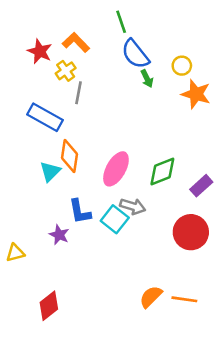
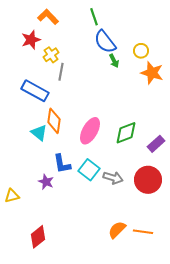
orange L-shape: (76, 42) -> (48, 17), moved
red star: (40, 51) -> (31, 40), turned 30
cyan triangle: (50, 171) -> (39, 133), turned -36
gray arrow: (133, 206) -> (113, 178), moved

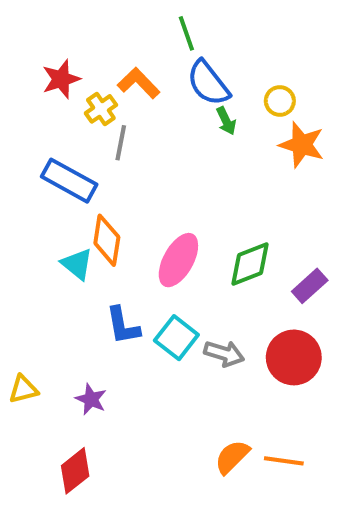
orange L-shape: (48, 17) -> (139, 83), moved
purple star: (46, 182) -> (91, 399), moved

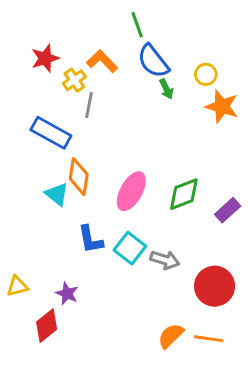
red circle: (294, 357) -> (215, 286), moved
red diamond: (75, 471) -> (47, 326), moved

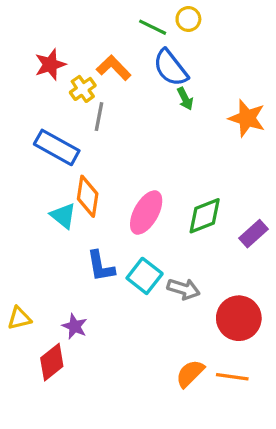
green line: (137, 25) -> (153, 27), turned -45
yellow circle: (206, 74) -> (188, 19), moved

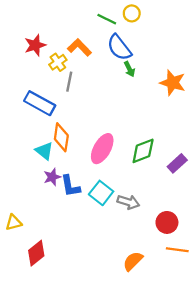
red circle: (239, 318) -> (167, 222), size x0.7
purple star: (75, 326) -> (52, 177), moved, turned 30
orange line: (232, 377) -> (177, 250), moved

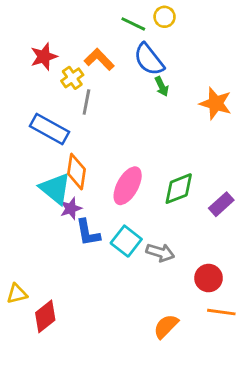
cyan triangle: (44, 151) -> (55, 189), size x1.4
purple star: (52, 177) -> (71, 208), moved
yellow triangle: (14, 222) -> (17, 294), moved

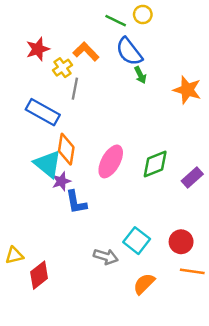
cyan square: (126, 241) -> (137, 241), moved
gray arrow: (160, 252) -> (106, 257), moved

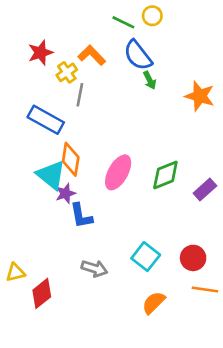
gray arrow: (106, 257) -> (94, 268), moved

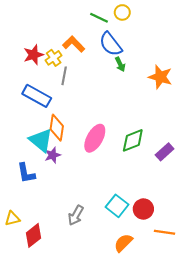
red star: (40, 53) -> (33, 55), moved
blue L-shape: (81, 216) -> (26, 173), moved
red circle: (193, 258) -> (143, 209), moved
gray arrow: (94, 268) -> (76, 215), turned 102

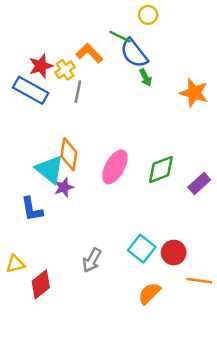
green line: (99, 18) -> (120, 37), moved
blue rectangle: (37, 96) -> (31, 90), moved

